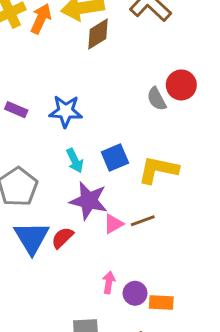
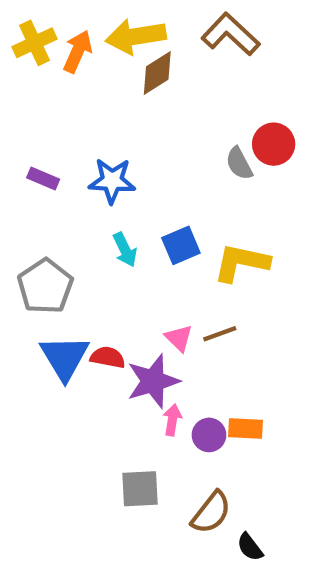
purple star: (89, 201) -> (153, 381), moved, turned -30
pink triangle: (113, 224) -> (179, 338), turned -45
red semicircle: (62, 238) -> (108, 357), turned 55
orange rectangle: (161, 303) -> (246, 428), moved

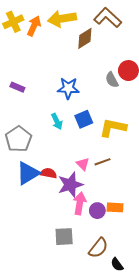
brown diamond: (157, 73) -> (85, 38), moved
blue star: (112, 181) -> (68, 88), moved
blue triangle: (65, 357) -> (28, 173), turned 30
pink arrow: (172, 420) -> (80, 203), size x1.5

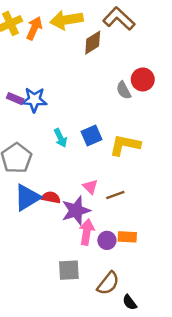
blue star: (68, 88) -> (34, 100), moved
brown line: (102, 162) -> (115, 195), moved

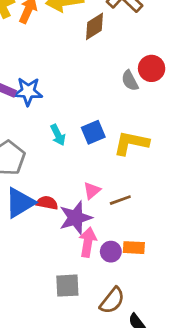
pink triangle: (90, 187) -> (92, 191), turned 35

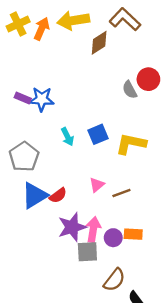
red semicircle: (47, 203) -> (58, 195), turned 132
purple star: (76, 218) -> (72, 227), moved
gray square: (67, 286) -> (87, 252), moved

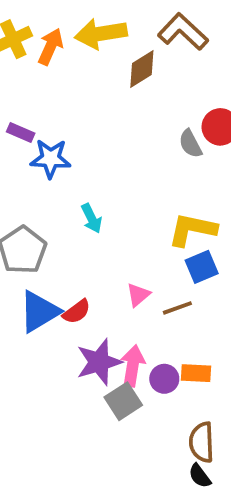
purple rectangle: (23, 98) -> (21, 132), moved
blue square: (98, 134) -> (202, 267), moved
gray square: (87, 252) -> (123, 401), turned -30
brown semicircle: (114, 280) -> (202, 442), moved, turned 140

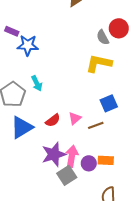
cyan arrow: (92, 218) -> (37, 83), moved
yellow L-shape: (192, 230) -> (99, 63), moved
red semicircle: (77, 312) -> (53, 120), moved

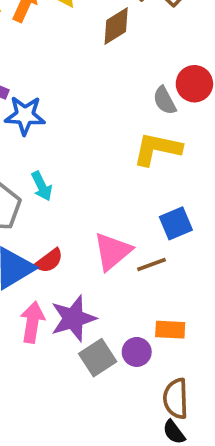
pink triangle: (75, 118) -> (112, 251), size x1.6
red semicircle: (53, 120) -> (49, 261), moved
pink arrow: (72, 156) -> (32, 322), moved
purple circle: (89, 163) -> (137, 352), moved

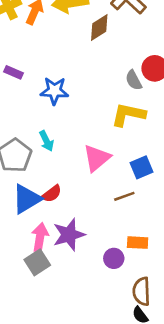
blue star: (25, 115) -> (54, 91), moved
pink triangle: (112, 251) -> (97, 158), moved
gray square: (98, 358) -> (37, 262), moved

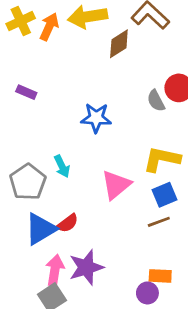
blue star: (54, 91) -> (96, 118), moved
yellow L-shape: (128, 115) -> (162, 159), moved
brown line: (124, 196) -> (159, 222), moved
purple circle: (114, 258) -> (147, 293), moved

